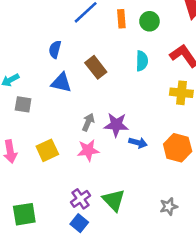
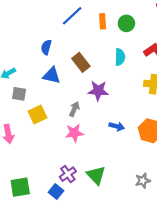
purple star: (116, 125) -> (98, 91), moved
yellow square: (47, 150) -> (38, 114), moved
blue square: (79, 223) -> (56, 191), moved

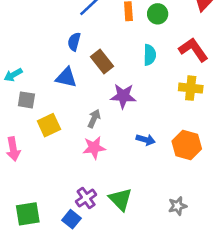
blue semicircle: (46, 47) -> (74, 42), moved

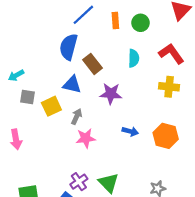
blue semicircle: (74, 42) -> (69, 47), size x1.6
blue triangle: (66, 77) -> (72, 85), moved
gray arrow: (94, 119) -> (77, 116), moved
yellow square: (49, 125) -> (51, 106), moved

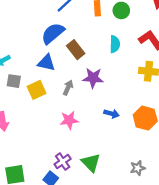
blue semicircle: (69, 47) -> (53, 33), turned 35
blue triangle: (72, 85) -> (46, 63), moved
gray arrow: (77, 116) -> (68, 88), moved

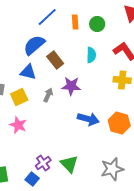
blue arrow: (112, 114) -> (88, 119), size x1.5
pink star: (69, 120) -> (18, 125), moved, turned 30
gray star: (138, 168) -> (112, 169), size x1.6

